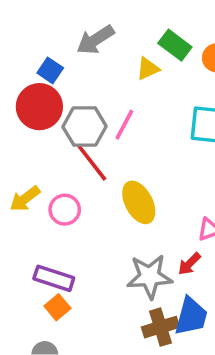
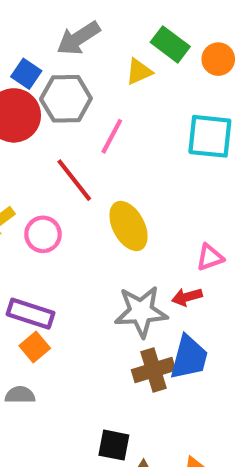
gray hexagon: (85, 127) -> (66, 99), moved
red arrow: (189, 264) -> (187, 297), turned 30

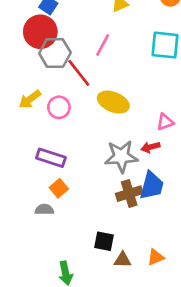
gray hexagon: (66, 99) -> (55, 53), moved
yellow ellipse: (129, 226) -> (113, 102), turned -40
orange square: (35, 347) -> (59, 188), moved

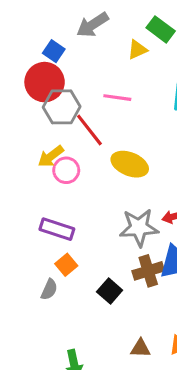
pink line: (103, 45) -> (117, 98), turned 70
yellow arrow: (30, 99) -> (51, 156), moved
gray semicircle: (44, 209) -> (49, 289), turned 114
black square: (104, 241) -> (110, 291), moved, turned 30

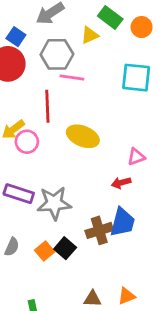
gray hexagon: (62, 107) -> (57, 54), moved
red line: (89, 130) -> (47, 106), turned 36
gray star: (139, 228) -> (54, 203), moved
orange square: (66, 265) -> (45, 251), moved

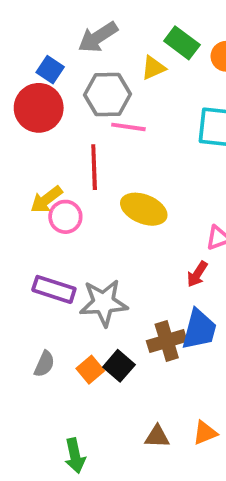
red arrow: (121, 183) -> (197, 274), turned -42

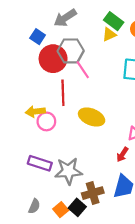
yellow triangle: (153, 68) -> (109, 34), moved
red circle: (39, 108) -> (53, 59), moved
pink line: (128, 127) -> (83, 70), turned 48
yellow arrow: (46, 200) -> (35, 112), turned 30
brown cross: (167, 341) -> (93, 193), moved

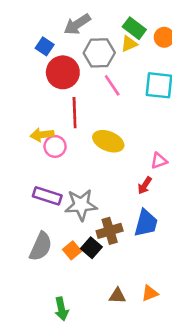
gray hexagon: (71, 51) -> (99, 53), moved
pink line: (83, 70) -> (112, 85), moved
gray semicircle: (34, 206) -> (41, 246), size x1.6

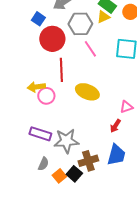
gray semicircle: (41, 246) -> (43, 164), moved, size x0.6

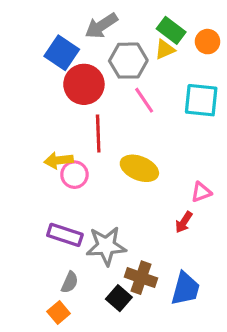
blue square: (38, 19) -> (62, 53), size x1.5
blue trapezoid: (116, 155) -> (185, 289), moved
brown cross: (88, 161) -> (141, 278), turned 36
orange square: (59, 176) -> (59, 312), moved

